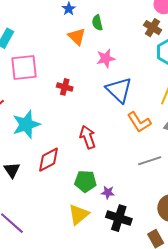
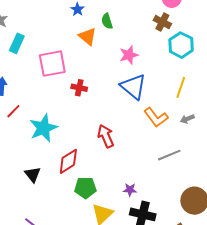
pink star: (106, 58) -> (129, 55), moved
pink square: (24, 68) -> (52, 64), moved
green pentagon: (85, 181) -> (85, 188), moved

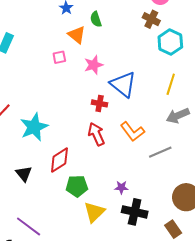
pink star: (129, 55) -> (94, 65), moved
pink square: (52, 64) -> (59, 57), moved, size x0.5
red cross: (79, 88) -> (100, 103), moved
orange L-shape: (156, 117) -> (132, 132), moved
gray arrow: (187, 119) -> (178, 116), size x1.6

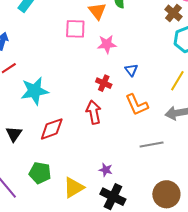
pink square: (59, 57) -> (75, 29), size x1.5
blue triangle: (123, 84) -> (131, 70), size x0.5
orange L-shape: (132, 132) -> (137, 105), moved
green pentagon: (77, 186) -> (40, 173), moved

